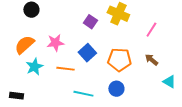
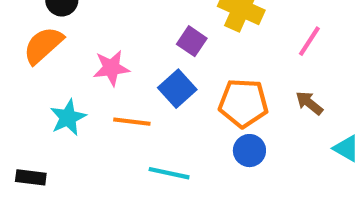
purple square: (90, 22) -> (192, 41), moved
orange semicircle: (24, 45) -> (43, 45), moved
blue circle: (116, 89) -> (249, 151), moved

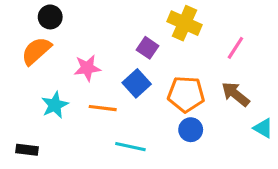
brown arrow: (309, 103) -> (235, 94), size x1.4

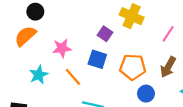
blue square: (137, 83) -> (97, 59), turned -30
brown arrow: (235, 94) -> (168, 67), turned -100
orange line: (103, 108) -> (73, 77), turned 42
blue circle: (191, 130) -> (146, 94), moved

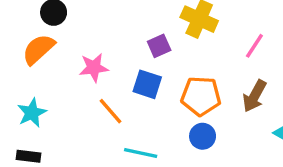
purple square: (105, 34) -> (159, 46), turned 32
cyan star: (39, 75) -> (32, 113), moved
blue circle: (146, 94) -> (203, 136), moved

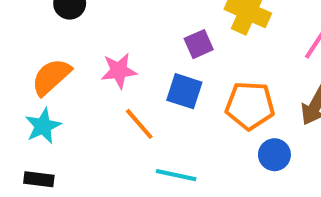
orange semicircle: (39, 49) -> (51, 77), moved
blue circle: (203, 136) -> (274, 155), moved

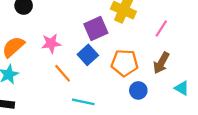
purple square: (199, 44) -> (96, 28), size x1.5
blue square: (184, 91) -> (88, 55), turned 30

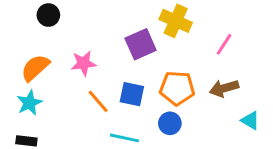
blue square: (88, 55) -> (132, 94), moved, turned -36
brown arrow: (161, 63) -> (224, 88), turned 45
blue circle: (138, 90) -> (170, 123), moved

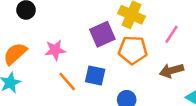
orange pentagon: (177, 88) -> (133, 50), moved

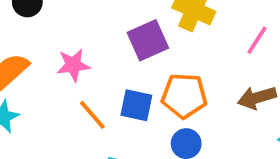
orange pentagon: (133, 50) -> (184, 96), moved

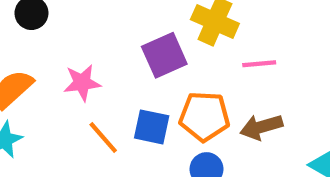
pink line: (257, 40) -> (259, 64), moved, turned 52
brown arrow: (257, 98) -> (261, 127), moved

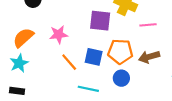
purple square: (164, 55) -> (100, 21), turned 30

